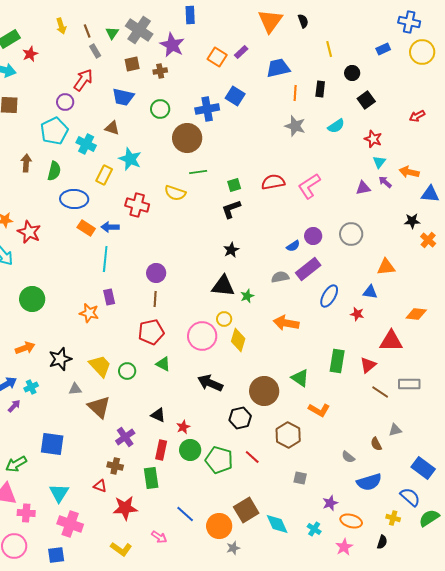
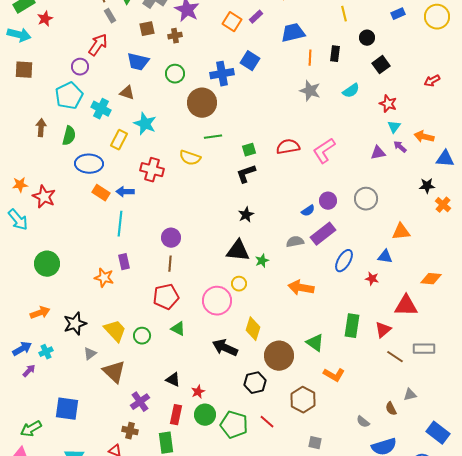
yellow diamond: (238, 340) -> (253, 329), moved
gray triangle: (75, 389) -> (90, 354), turned -32

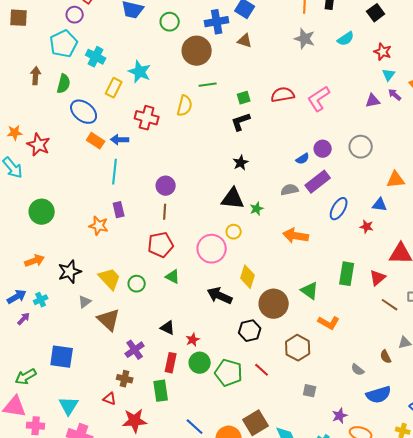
brown triangle: (127, 93) -> (245, 41), moved
yellow semicircle: (190, 158) -> (185, 106), turned -95
blue ellipse: (89, 164) -> (84, 112), turned 36

